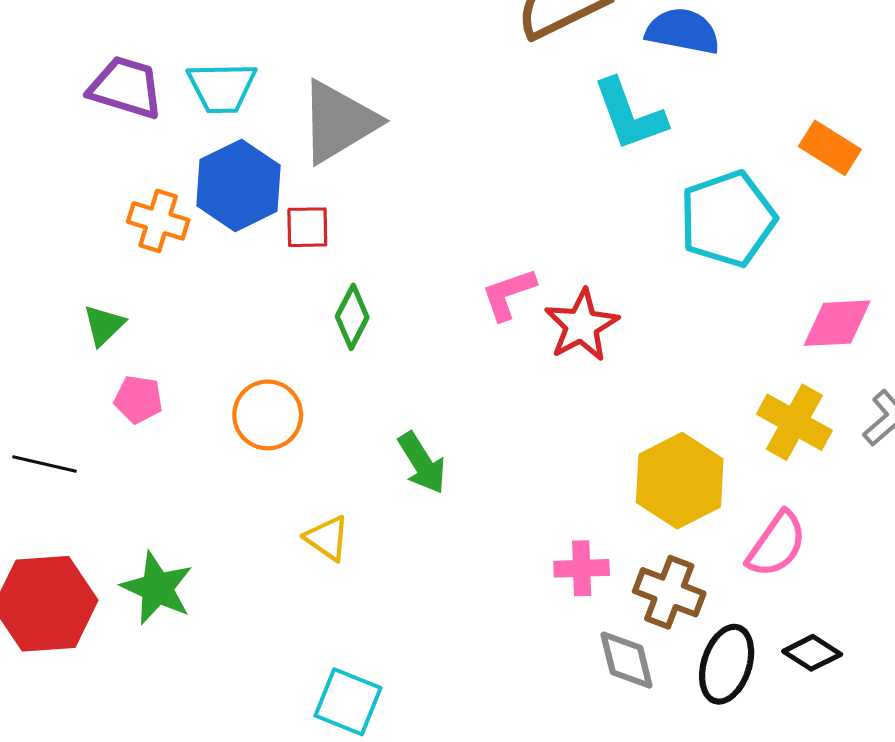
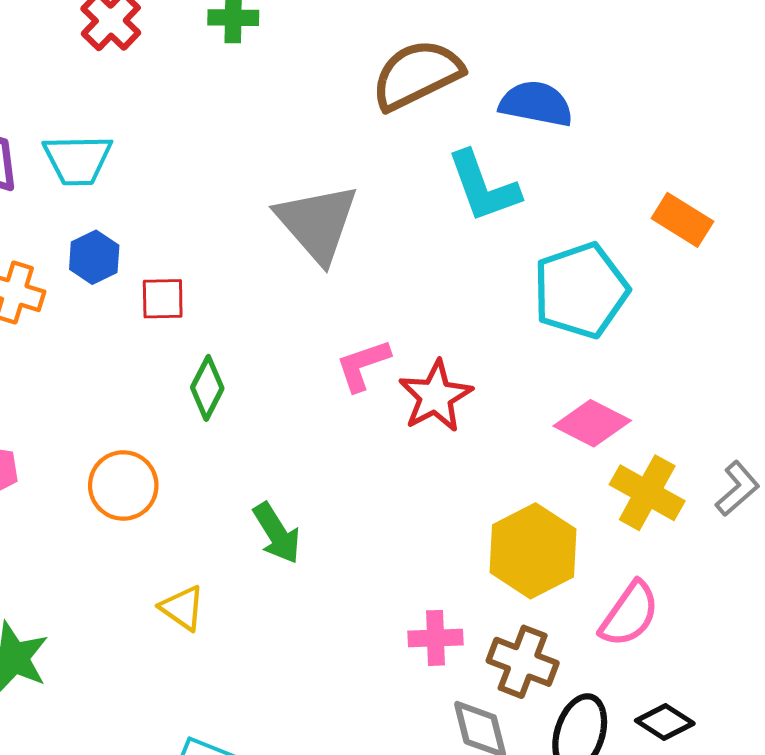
gray triangle: (339, 122) -> (317, 223), moved, turned -40
blue hexagon: (238, 185) -> (94, 257), size x0.6
pink diamond: (837, 323) -> (592, 423), moved, turned 30

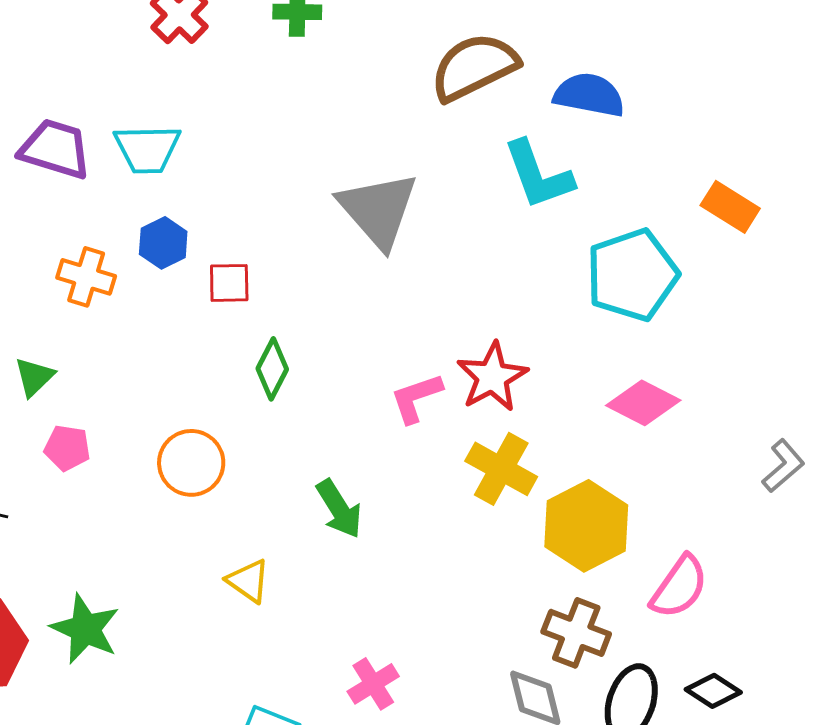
pink L-shape: (363, 365) -> (416, 398), moved
yellow cross: (647, 493) -> (501, 469), moved
pink cross: (436, 638) -> (373, 684), moved, turned -30

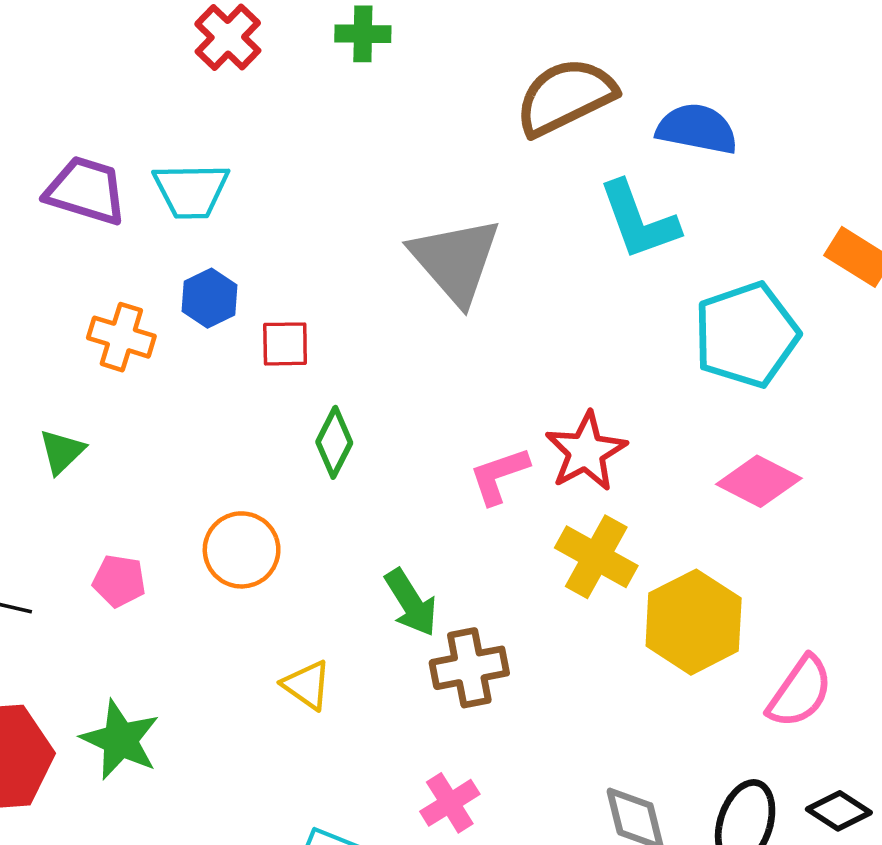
pink pentagon: (67, 448) -> (119, 581), moved
brown cross: (576, 633) -> (469, 668), moved, turned -32

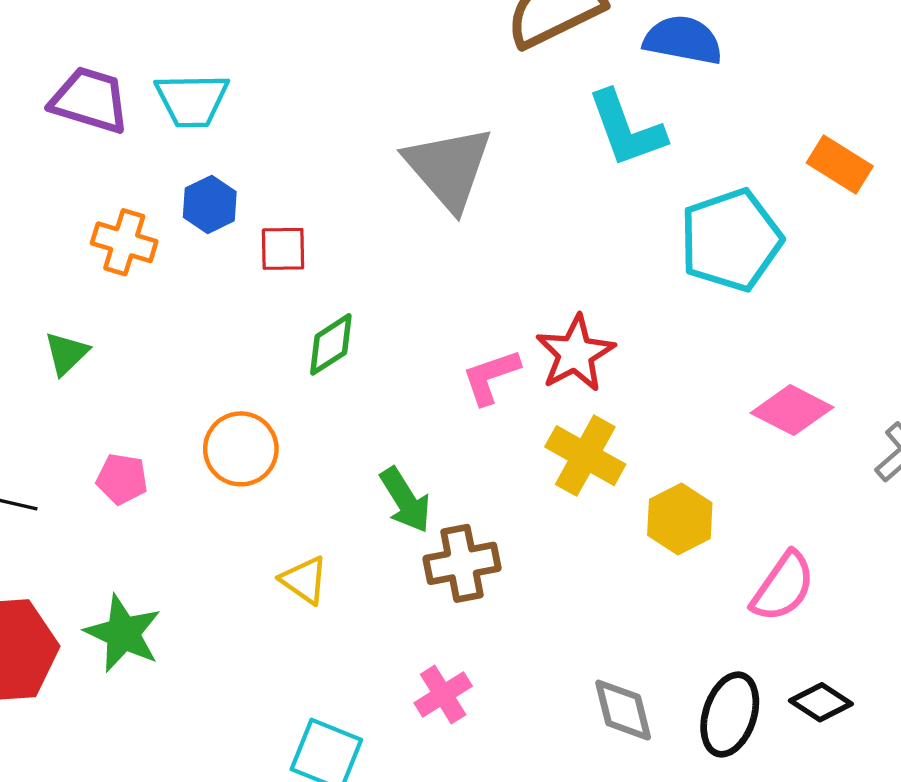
green diamond: (334, 442) -> (331, 344), turned 30
pink diamond: (759, 481) -> (792, 410), moved
yellow hexagon: (694, 622) -> (680, 519), size x0.7

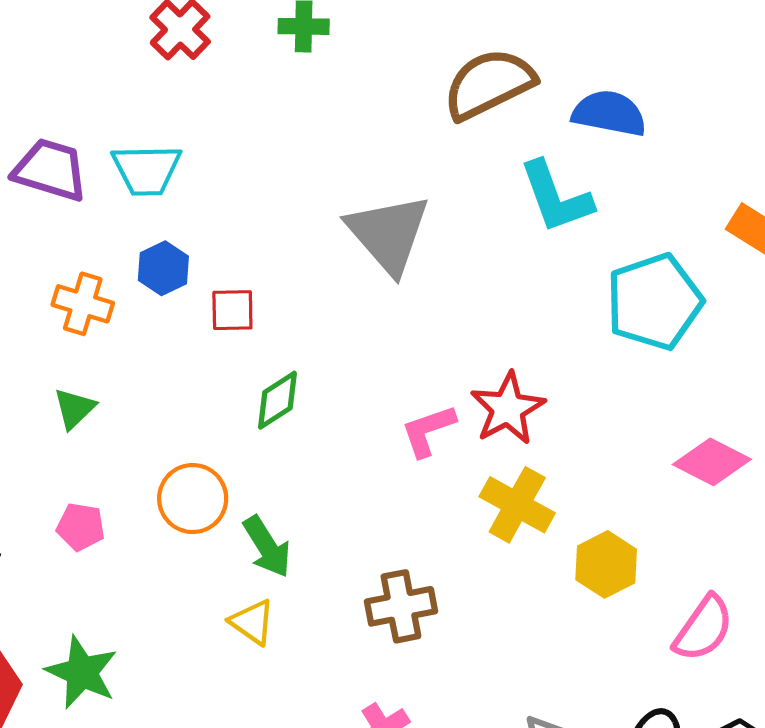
green triangle: (66, 353) -> (74, 408), moved
green arrow: (405, 500) -> (267, 547), moved

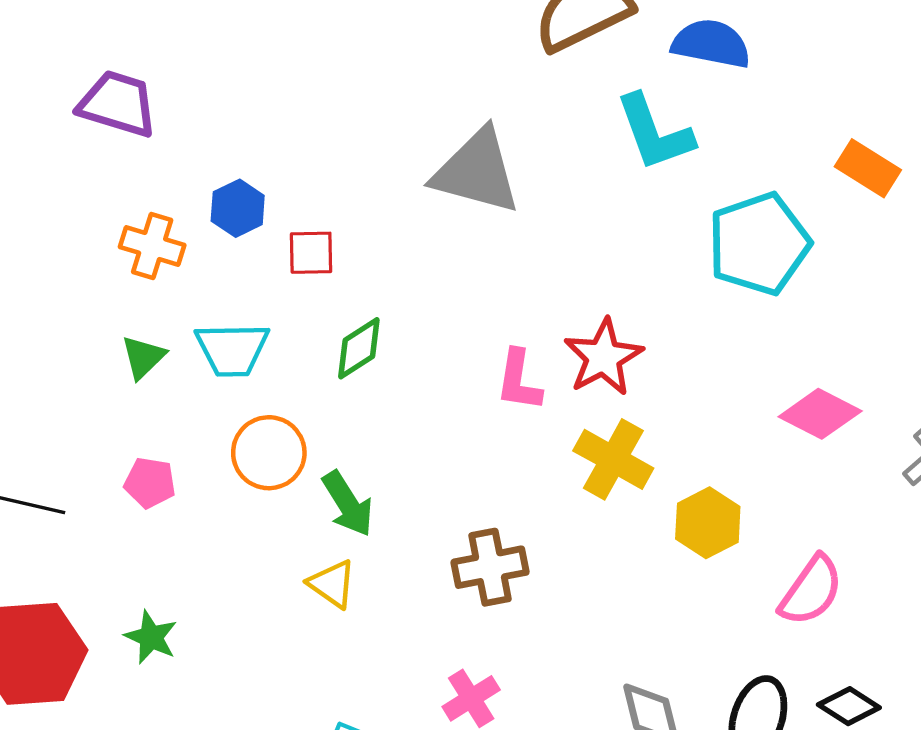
cyan trapezoid: (147, 170) -> (232, 349), moved
gray triangle: (388, 234) -> (477, 172), turned -34
pink L-shape: (428, 430) -> (519, 380), turned -62
green star: (82, 672) -> (151, 637), size x0.7

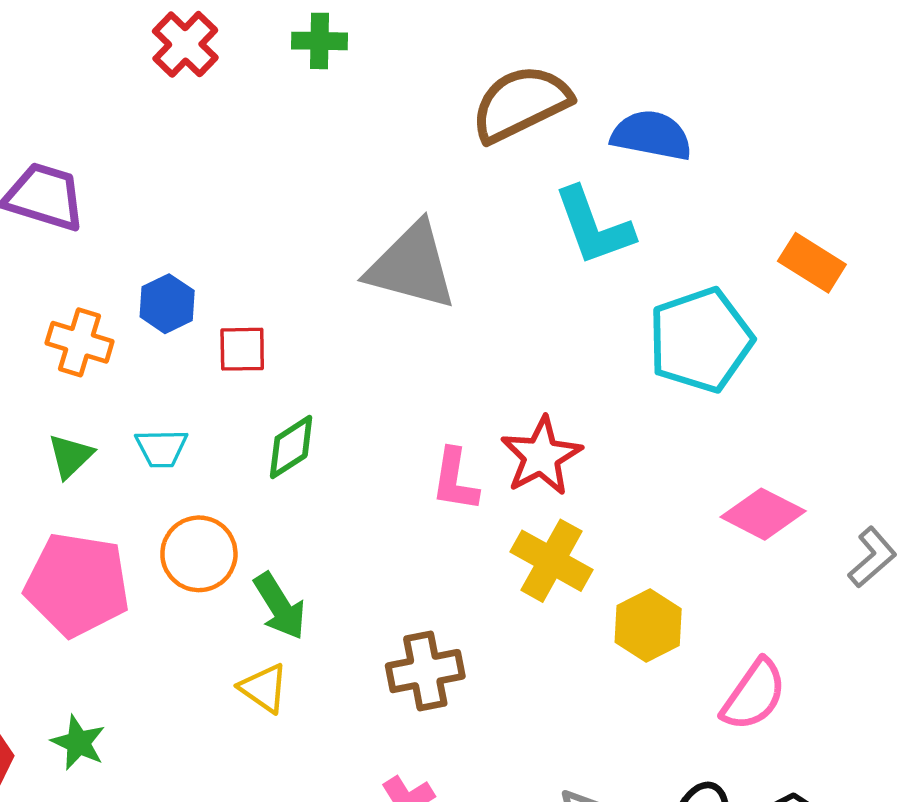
cyan trapezoid: (232, 349) -> (161, 448), size x0.7
pink pentagon: (150, 483) -> (77, 585), size x2.0

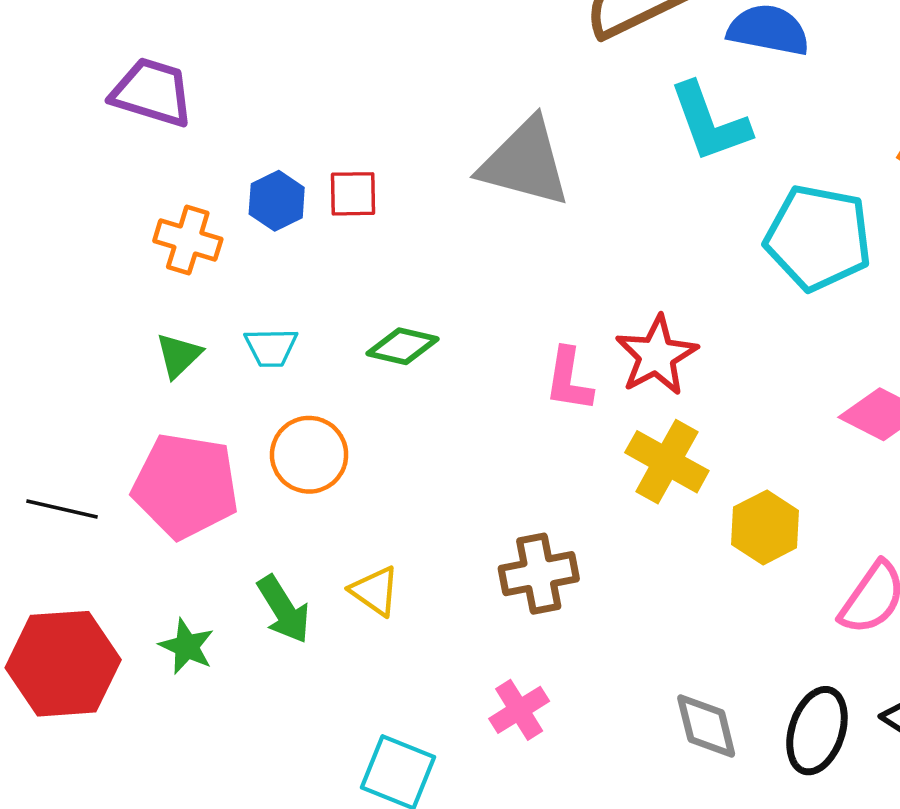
cyan pentagon: (700, 340) -> (818, 238), turned 30
red square: (242, 349) -> (353, 194), moved
green diamond: (291, 447) -> (403, 346), turned 46
green arrow: (280, 606) -> (284, 609), moved

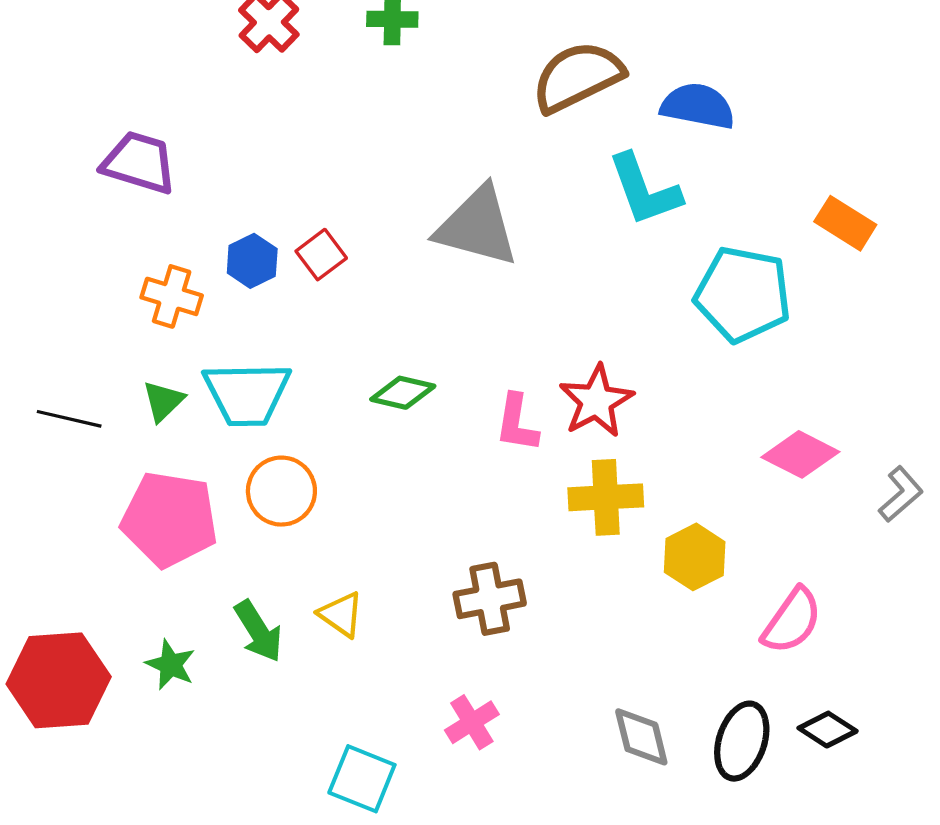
red square: (353, 194) -> (321, 255), turned -36
green diamond: (403, 346) -> (403, 393), moved
cyan trapezoid: (271, 347) -> (247, 394), size x1.8
yellow cross: (667, 462) -> (606, 497), turned -32
black line: (62, 509) -> (69, 419), moved

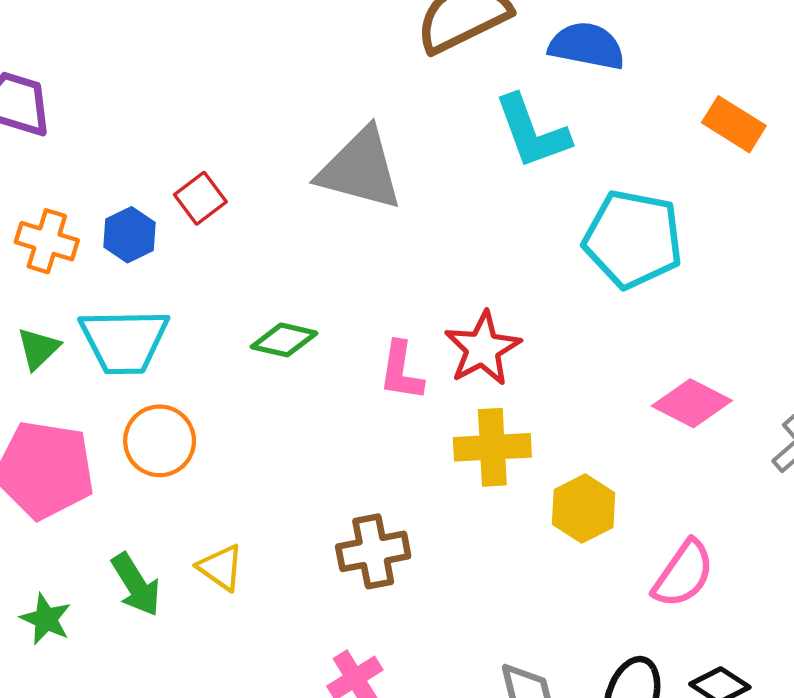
orange rectangle: (845, 223) -> (734, 124), moved
blue hexagon: (252, 261) -> (130, 235), moved

